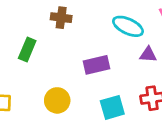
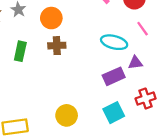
green rectangle: (27, 49) -> (20, 51), moved
purple rectangle: (97, 65) -> (114, 76), moved

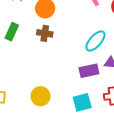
cyan ellipse: (114, 42) -> (95, 41), turned -75

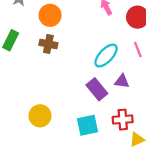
purple rectangle: (89, 71) -> (97, 89), turned 60

